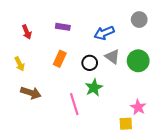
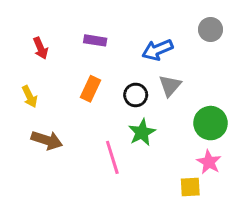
gray triangle: (112, 57) -> (170, 86), turned 35
green circle: (138, 61) -> (211, 123), moved

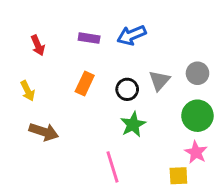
gray circle: (211, 30) -> (197, 73), moved
blue arrow: (157, 50) -> (132, 35), moved
pink line: (112, 157) -> (113, 167), moved

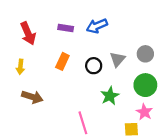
red arrow: (38, 45) -> (28, 33), size x1.5
yellow arrow: (28, 91) -> (20, 67), turned 32
green star: (133, 124) -> (110, 96), moved

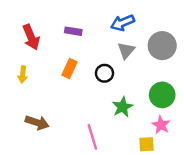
blue arrow: (97, 26) -> (122, 23), moved
gray circle: (145, 54) -> (162, 46), moved, size x1.5
gray triangle: (117, 59) -> (126, 50), moved
brown arrow: (32, 97) -> (37, 123), moved

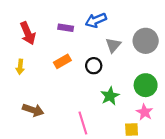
blue arrow: (122, 23) -> (96, 20), moved
orange rectangle: (70, 68) -> (62, 61), turned 35

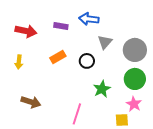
blue arrow: (96, 20) -> (89, 19), turned 30
red arrow: (28, 33) -> (26, 31), turned -55
gray circle: (146, 41) -> (135, 50), moved
pink line: (83, 123) -> (77, 114), turned 35

